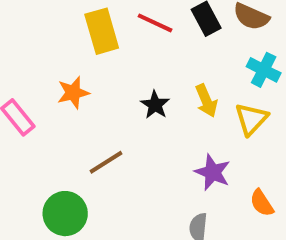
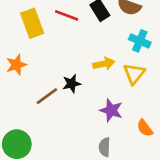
yellow arrow: (206, 101) -> (104, 64), turned -75
black star: (155, 105) -> (72, 84), moved, turned 30
brown line: (106, 162) -> (47, 96), moved

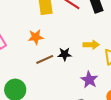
orange star: (16, 65) -> (36, 37), moved

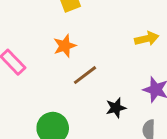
black star: (65, 54) -> (116, 108), moved

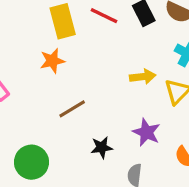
orange star: (65, 46) -> (52, 61), moved

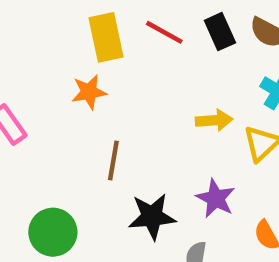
brown line: (72, 109) -> (113, 160), turned -52
black star: (102, 147) -> (152, 216), size x1.5

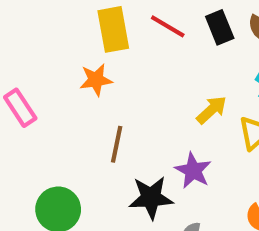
yellow arrow: (214, 120) -> (212, 110), turned -40
purple star: (216, 198) -> (193, 171), moved

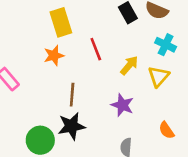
red line: (168, 26) -> (96, 49), moved, turned 45
black star: (151, 198) -> (72, 126), moved

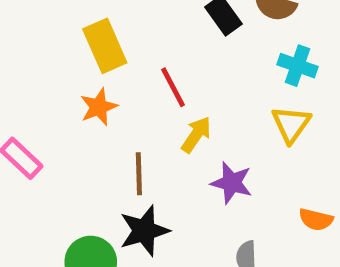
yellow arrow: (129, 65) -> (196, 135), moved
orange semicircle: (167, 130) -> (316, 220), turned -36

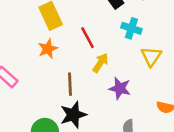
cyan cross: (298, 66) -> (131, 28), moved

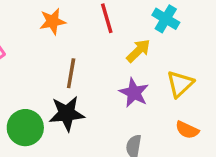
yellow triangle: (151, 56) -> (180, 84), moved
yellow arrow: (100, 63) -> (138, 51), moved

